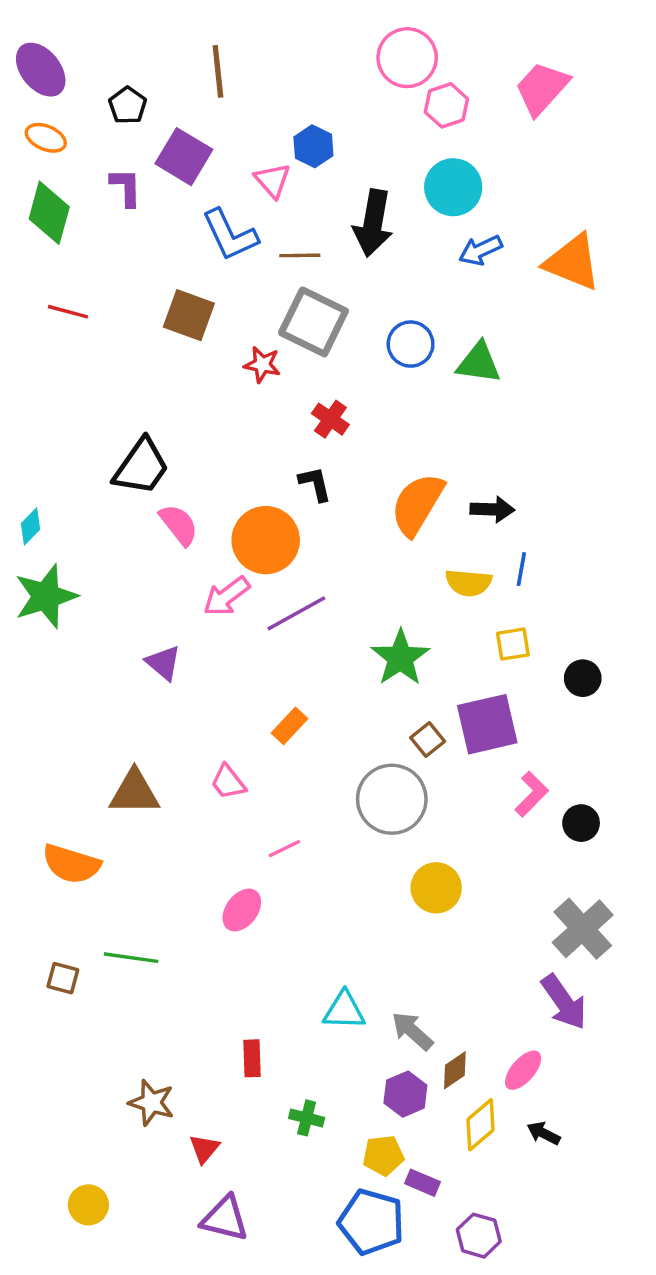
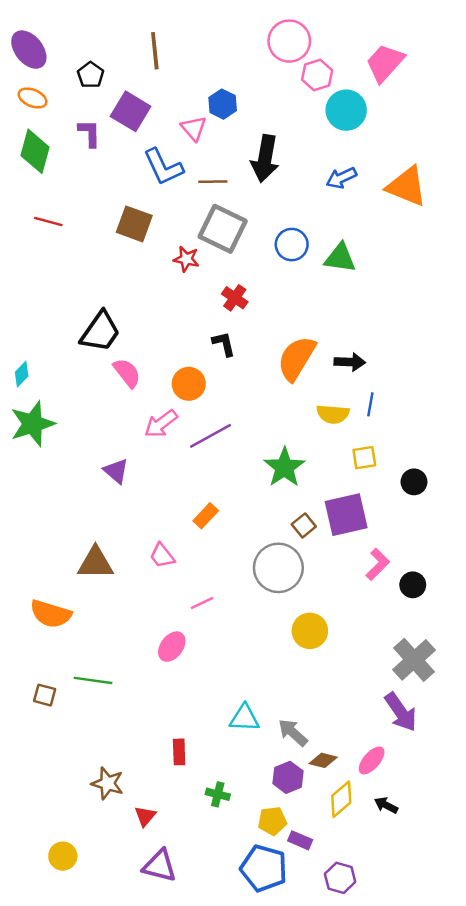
cyan circle: (453, 187) -> (346, 110), moved
orange circle: (266, 540) -> (189, 384), size x0.7
brown diamond: (455, 1070) -> (323, 760), turned 48

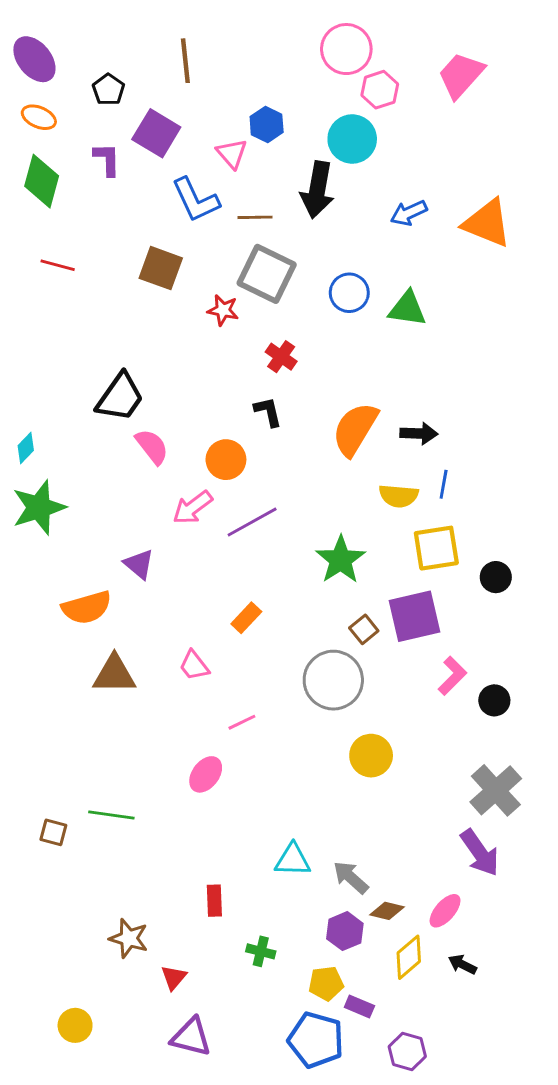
cyan circle: (346, 110) -> (352, 139), moved
yellow square: (364, 458) -> (436, 548), size x1.6
orange semicircle: (51, 614) -> (87, 608), moved, turned -33

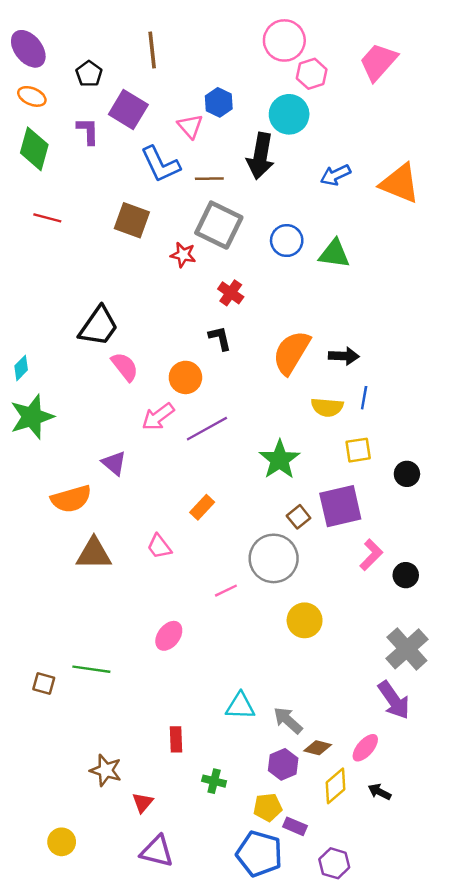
yellow square: (436, 548) -> (358, 450), size x0.7
pink line: (242, 722) -> (226, 591), moved

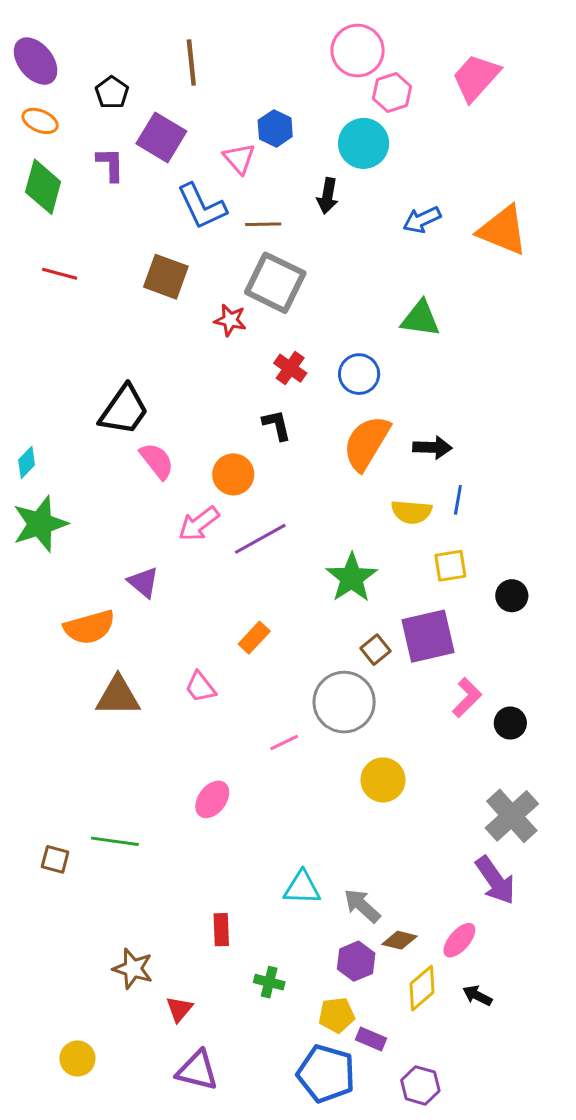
black arrow: (260, 156) -> (328, 196), size x0.6
blue circle: (287, 241) -> (359, 374), moved

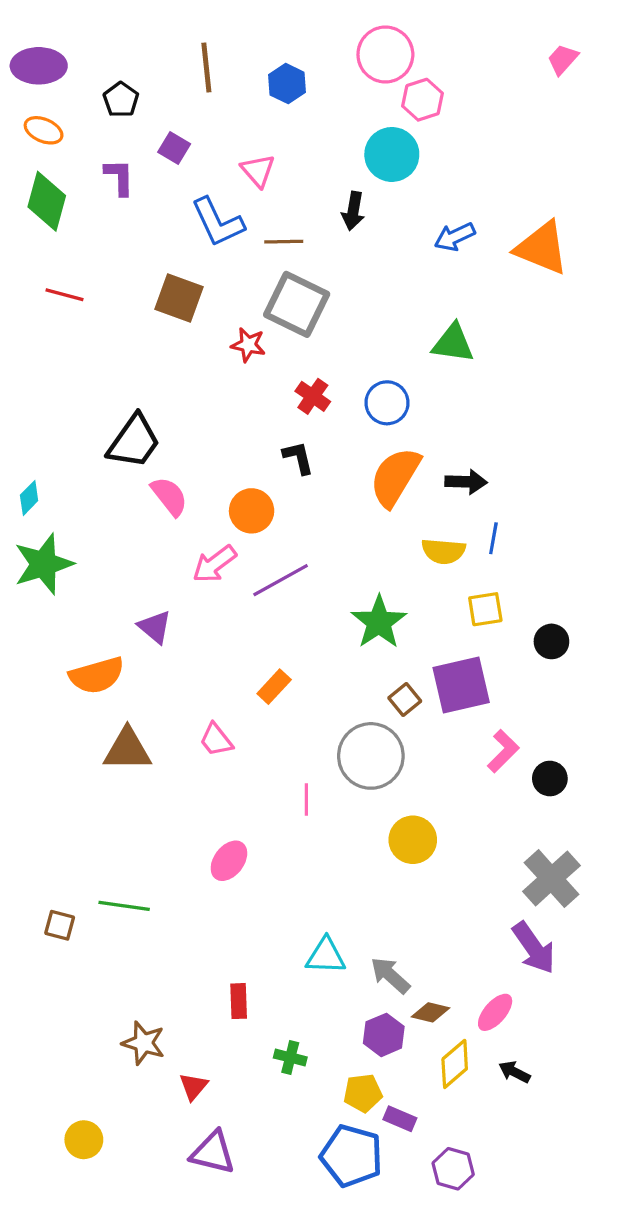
purple ellipse: (36, 61) -> (39, 66), turned -51
pink trapezoid: (476, 78) -> (563, 59), moved, size x0.6
blue hexagon: (275, 128) -> (287, 84), moved
purple square: (161, 137) -> (174, 148), size x0.6
pink line: (284, 742) -> (306, 799), turned -64

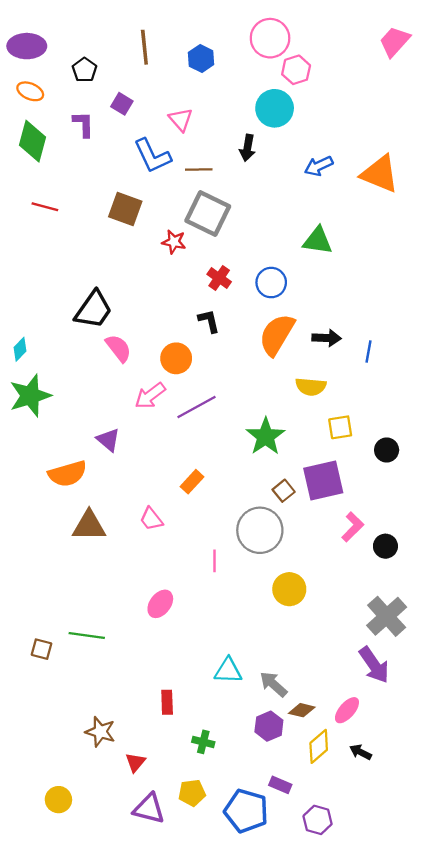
pink trapezoid: (563, 59) -> (394, 42), size x1.4
blue line: (493, 538) -> (368, 352), moved
yellow pentagon: (363, 1093) -> (192, 793), moved

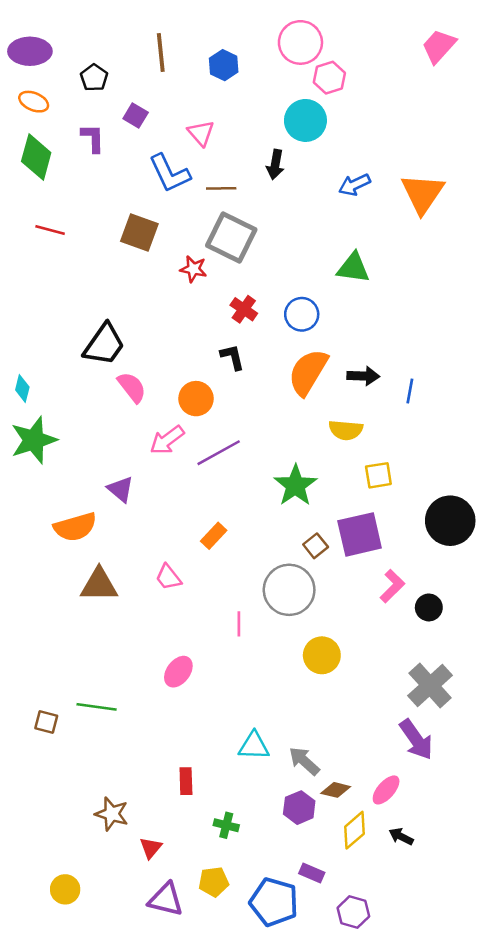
orange triangle: (380, 174) -> (423, 193), turned 42
cyan diamond: (20, 349) -> (22, 389), turned -30
black circle: (387, 450) -> (450, 521), moved, size x1.8

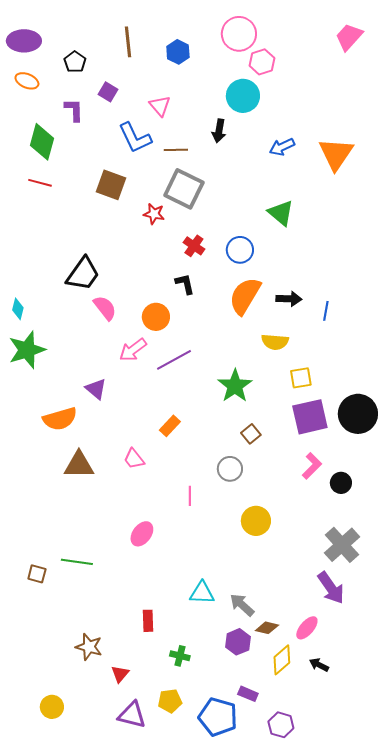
green diamond: (36, 157) -> (42, 142), moved
green triangle: (353, 268) -> (281, 213), turned 32
purple square: (360, 534) -> (310, 417), moved
gray circle: (289, 590) -> (230, 469), size x0.6

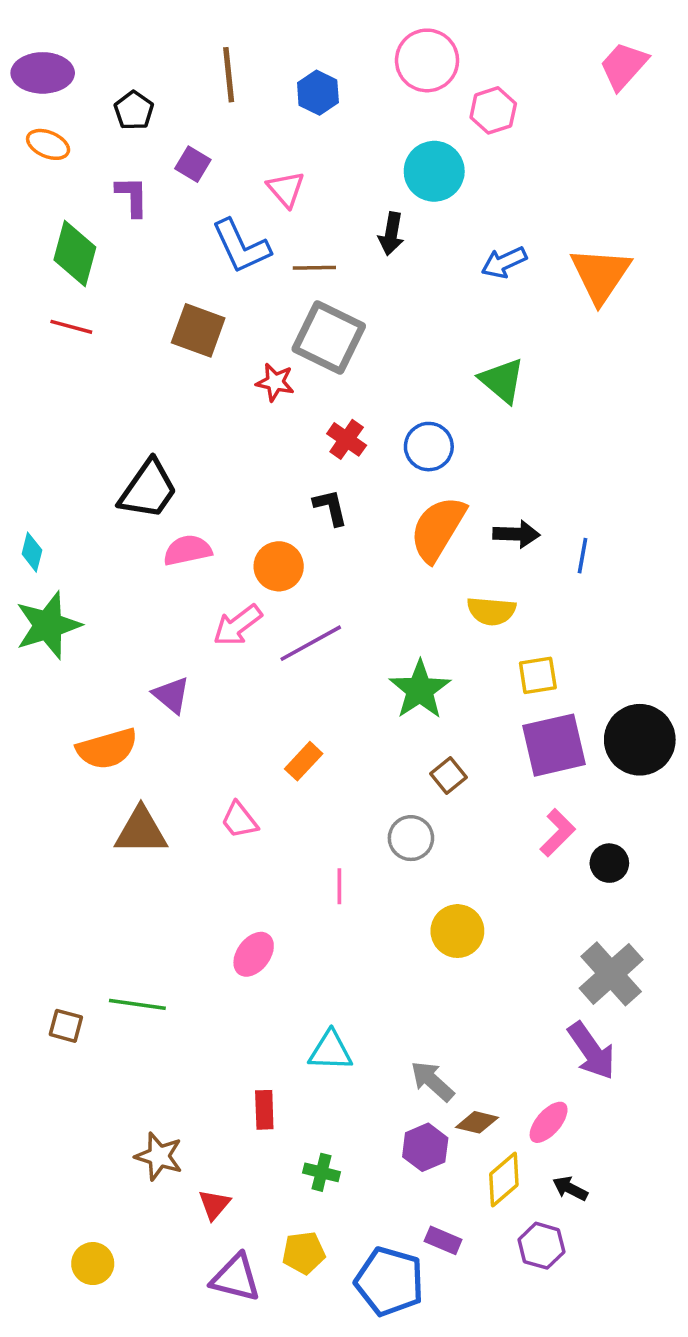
pink hexagon: (262, 62) -> (493, 110), moved
pink semicircle: (105, 308) -> (187, 550), turned -64
cyan triangle: (202, 593) -> (330, 1051), moved
purple hexagon: (281, 725) -> (541, 1246), moved

